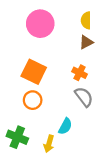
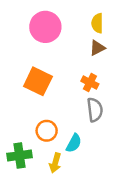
gray semicircle: (84, 97) -> (95, 110), turned 30
orange circle: (33, 100) -> (47, 131), moved
green cross: (17, 137) -> (19, 155), turned -30

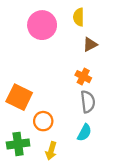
yellow semicircle: (97, 23) -> (79, 17), moved
orange square: (38, 81) -> (19, 97), moved
cyan semicircle: (74, 143) -> (84, 133), moved

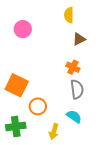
pink circle: (42, 25) -> (23, 29), moved, size x0.7
cyan semicircle: (84, 133) -> (74, 116), turned -84
yellow arrow: (51, 151) -> (54, 131), moved

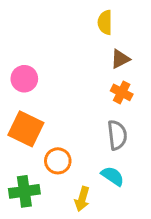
pink circle: (23, 29) -> (24, 79), moved
orange cross: (73, 67) -> (122, 92), moved

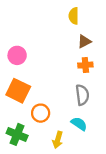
orange cross: (122, 92) -> (85, 65), turned -32
green cross: (24, 191) -> (17, 134), turned 30

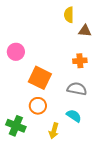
brown triangle: (84, 42) -> (85, 31), moved, turned 32
orange square: (18, 91) -> (40, 78), moved
gray semicircle: (82, 95) -> (77, 89), turned -72

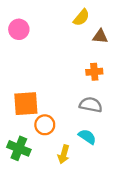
yellow semicircle: (69, 15) -> (81, 18), turned -140
pink circle: (16, 52) -> (19, 29), moved
orange square: (40, 78) -> (26, 104), moved, turned -30

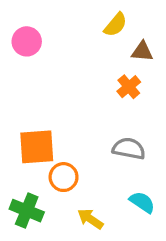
orange cross: (94, 72) -> (129, 87), moved, turned -35
cyan semicircle: (87, 137) -> (142, 202), moved
yellow arrow: (64, 154) -> (90, 219), turned 108

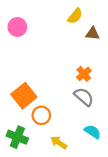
orange cross: (129, 87) -> (84, 74), moved
orange square: (37, 147) -> (24, 96), turned -35
gray semicircle: (129, 149) -> (84, 97), turned 30

